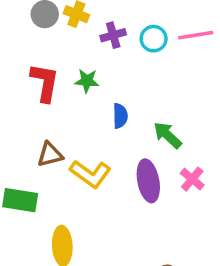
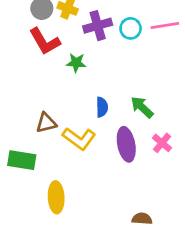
purple cross: (113, 35) -> (98, 26), size x1.4
red L-shape: (45, 83) -> (45, 41), moved, turned 140
blue semicircle: (120, 116) -> (102, 107), moved

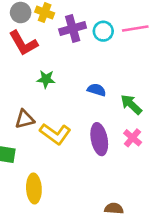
green star: (76, 63) -> (46, 79), moved
blue semicircle: (102, 107) -> (97, 90), moved, turned -72
green arrow: (142, 107) -> (131, 104), moved

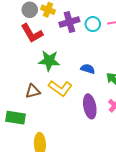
green star: (46, 79) -> (49, 61), size x1.5
yellow L-shape: (55, 134) -> (60, 88), moved

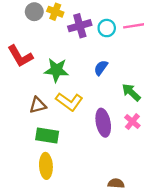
red L-shape: (32, 33) -> (20, 56), moved
blue semicircle: (88, 69) -> (101, 68), moved, turned -72
green rectangle: (15, 118) -> (47, 136), moved

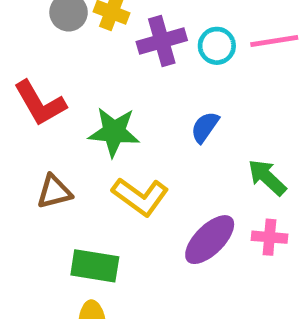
brown triangle: (38, 105) -> (54, 192), moved
pink cross: (132, 122) -> (269, 237), turned -35
purple ellipse: (103, 123) -> (210, 240), turned 56

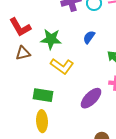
brown triangle: (54, 192) -> (23, 53), moved
purple ellipse: (210, 240) -> (91, 98), moved

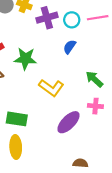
blue semicircle: (89, 37) -> (70, 47), moved
yellow L-shape: (62, 66) -> (51, 88), moved

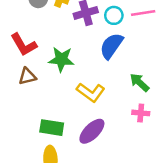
blue semicircle: (70, 47) -> (111, 46), size x1.6
purple ellipse: (69, 122) -> (92, 131), moved

